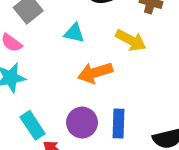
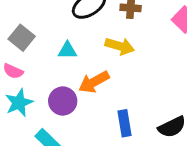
purple circle: (82, 123) -> (63, 101), moved

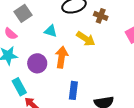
orange arrow: (94, 82) -> (62, 57), turned 110

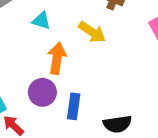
purple circle: (37, 63) -> (42, 92), moved

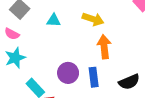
orange arrow: (57, 58) -> (104, 47), moved

